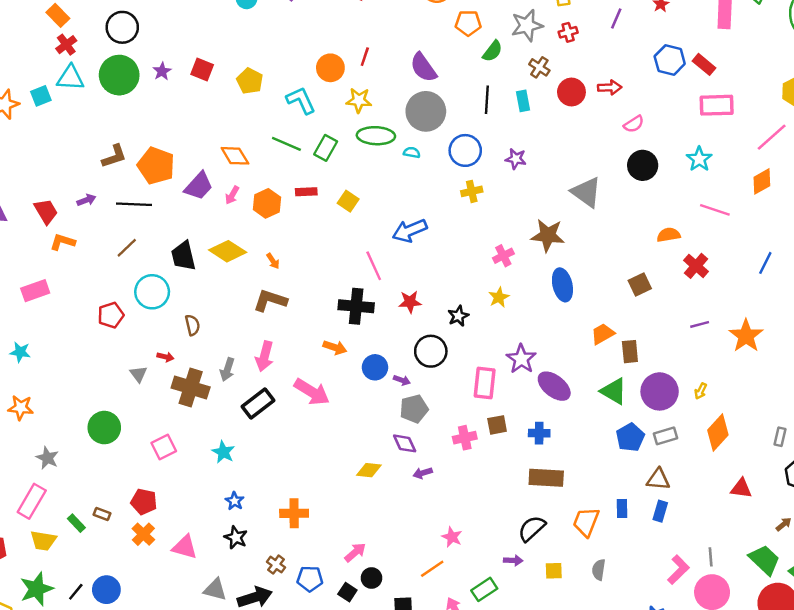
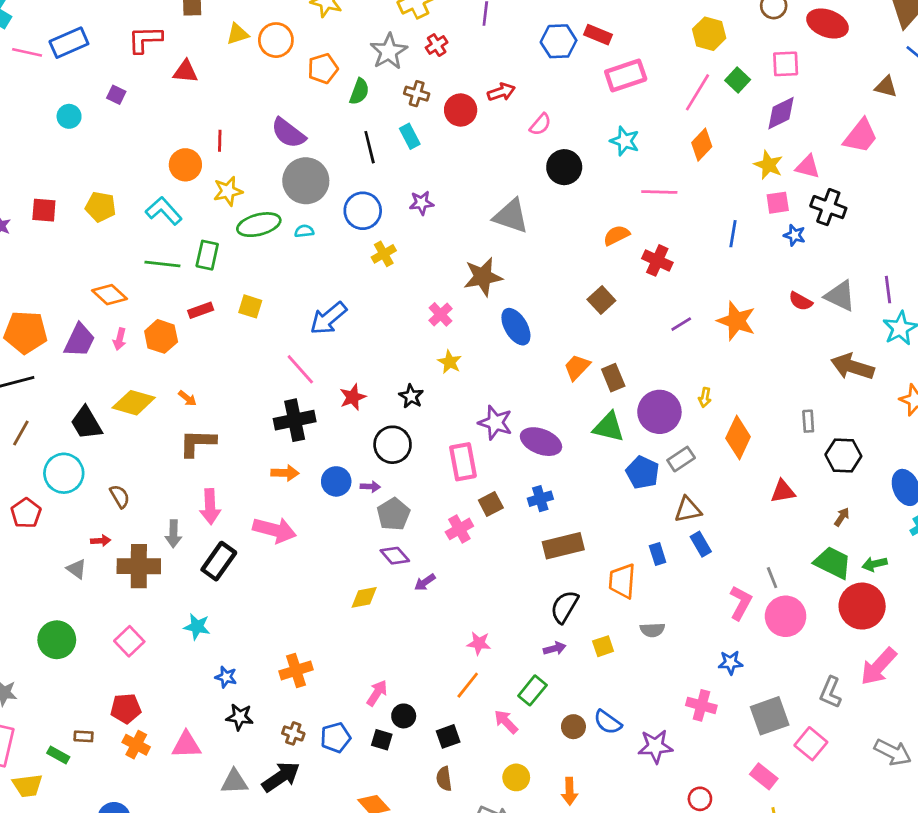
blue rectangle: (660, 511) -> (701, 544), turned -30
gray semicircle: (599, 570) -> (652, 630), turned -84

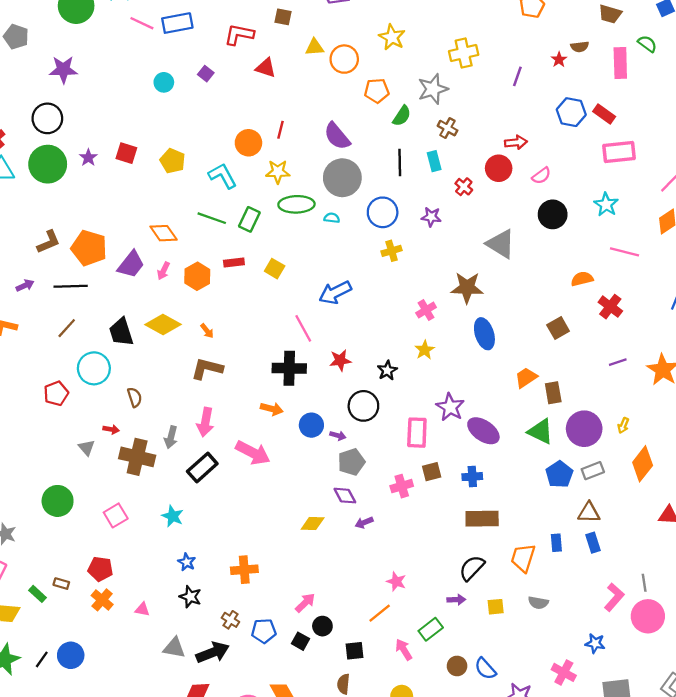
red cross: (437, 45) -> (464, 187), moved, turned -30
red circle: (461, 110) -> (499, 168), moved
pink triangle: (186, 745) -> (142, 609), size x0.6

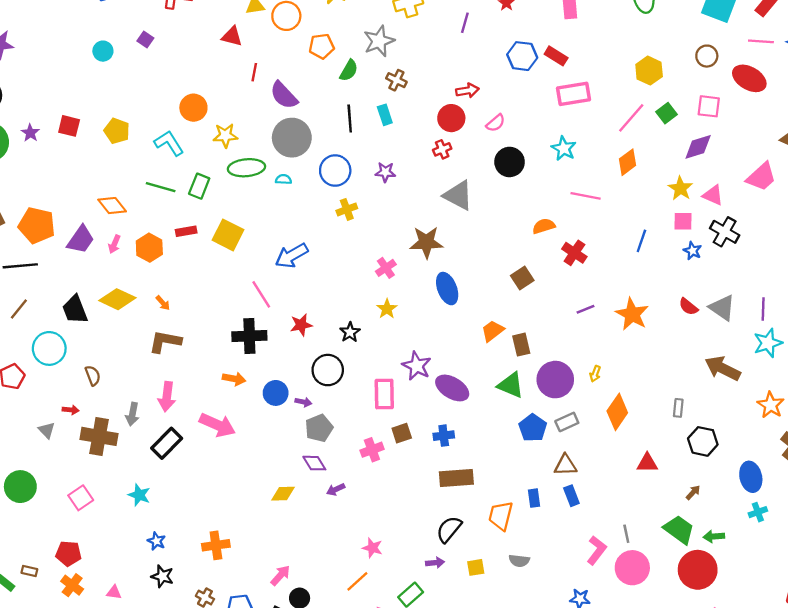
red triangle: (266, 68) -> (232, 36), moved
red line: (281, 130) -> (254, 72), moved
red cross: (464, 187) -> (442, 149), moved, turned 30
yellow square: (275, 269) -> (228, 235), size x1.5

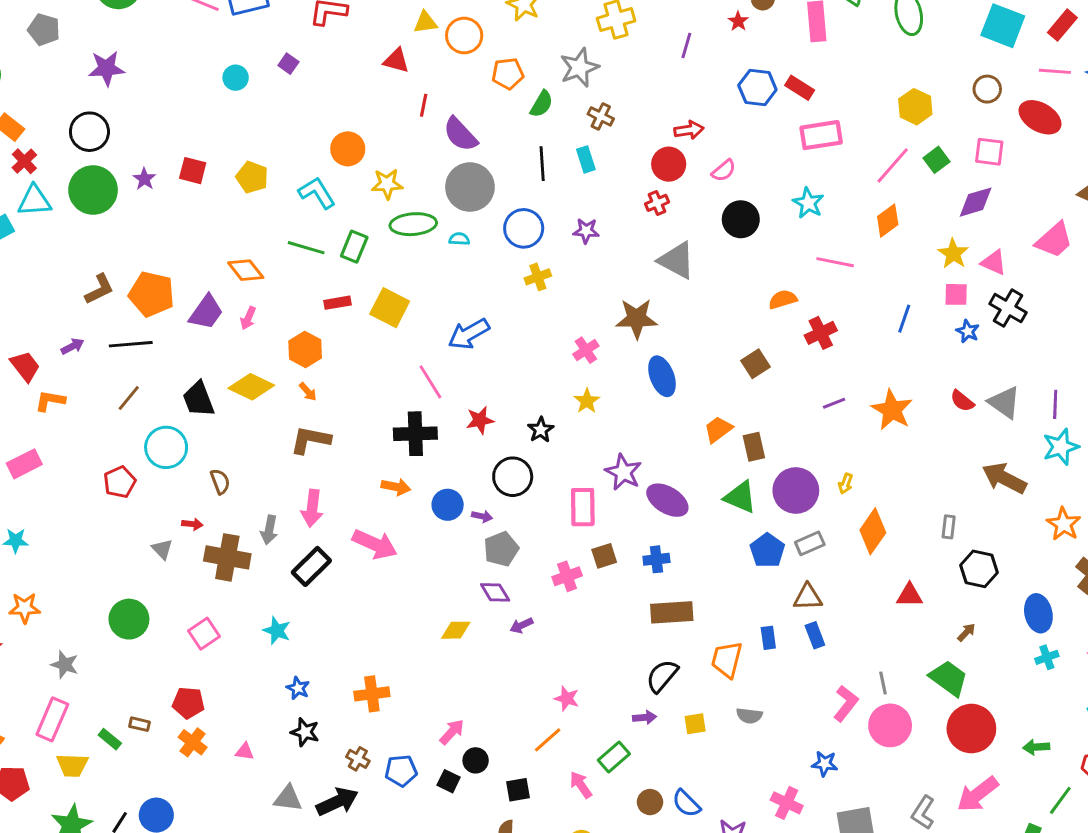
orange hexagon: (149, 248) -> (305, 349), moved
red cross: (574, 253) -> (821, 333), turned 30
green arrow: (714, 536) -> (1036, 747), moved

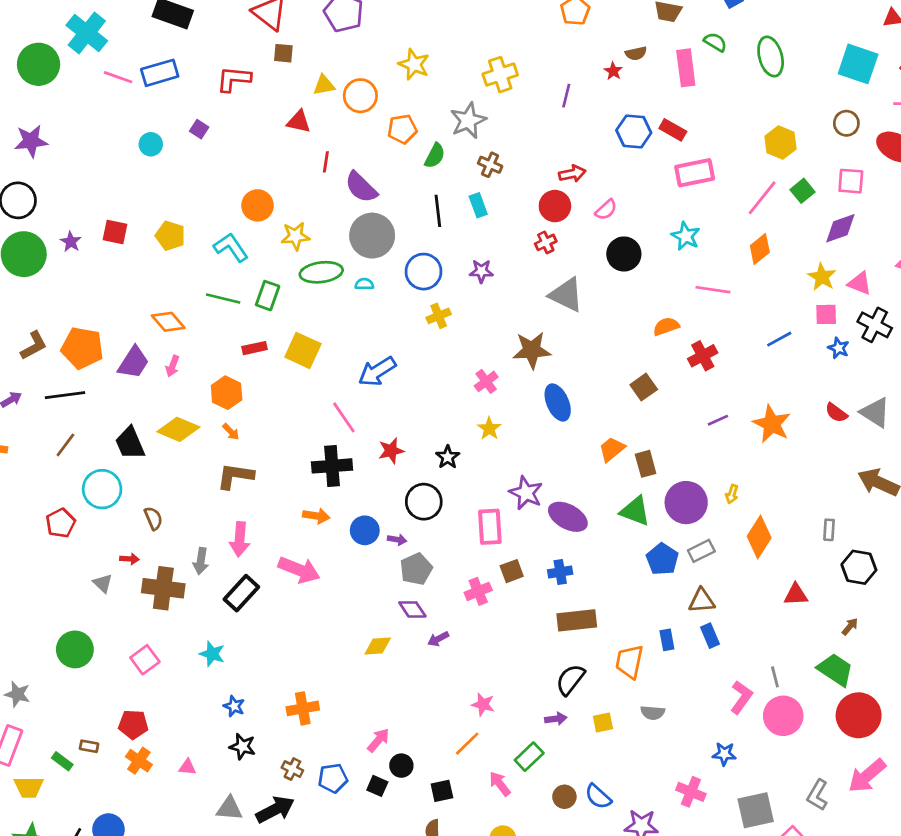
blue line: (904, 319) -> (779, 339), turned 45

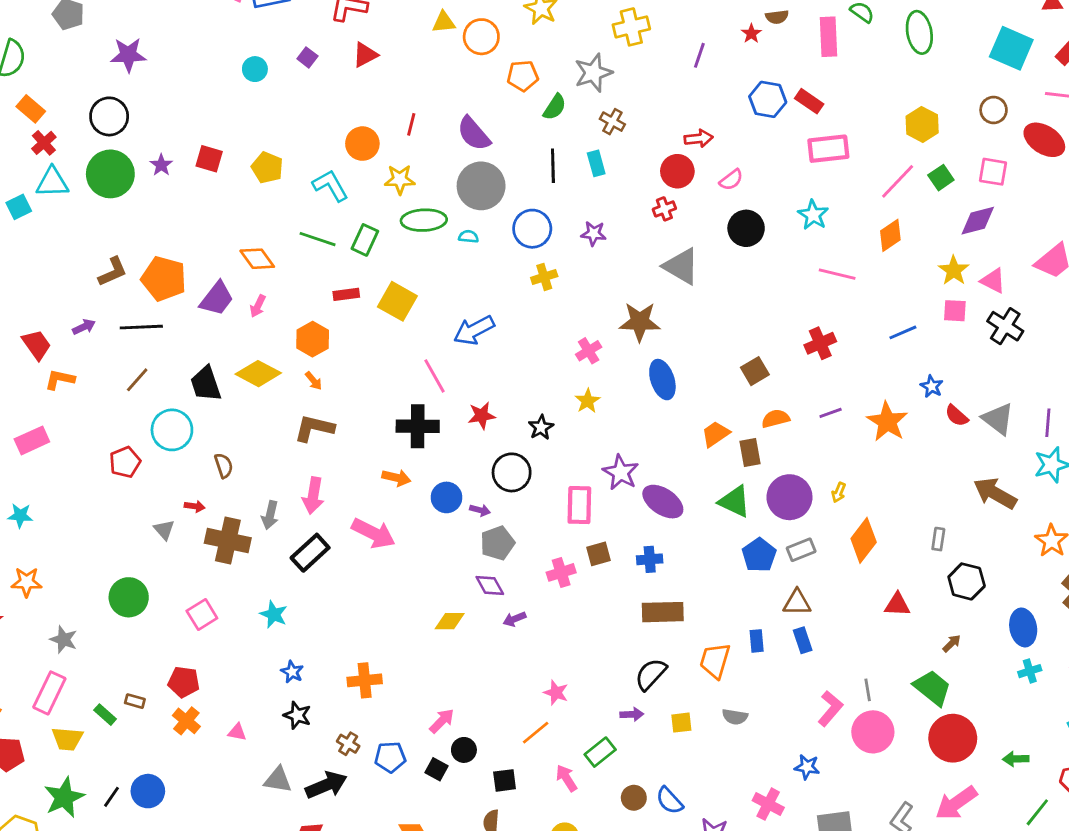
red triangle: (299, 122) -> (365, 55), moved, turned -45
red line: (326, 162) -> (411, 124), moved
orange semicircle: (666, 326) -> (776, 419), moved
blue star: (839, 348) -> (932, 386), moved

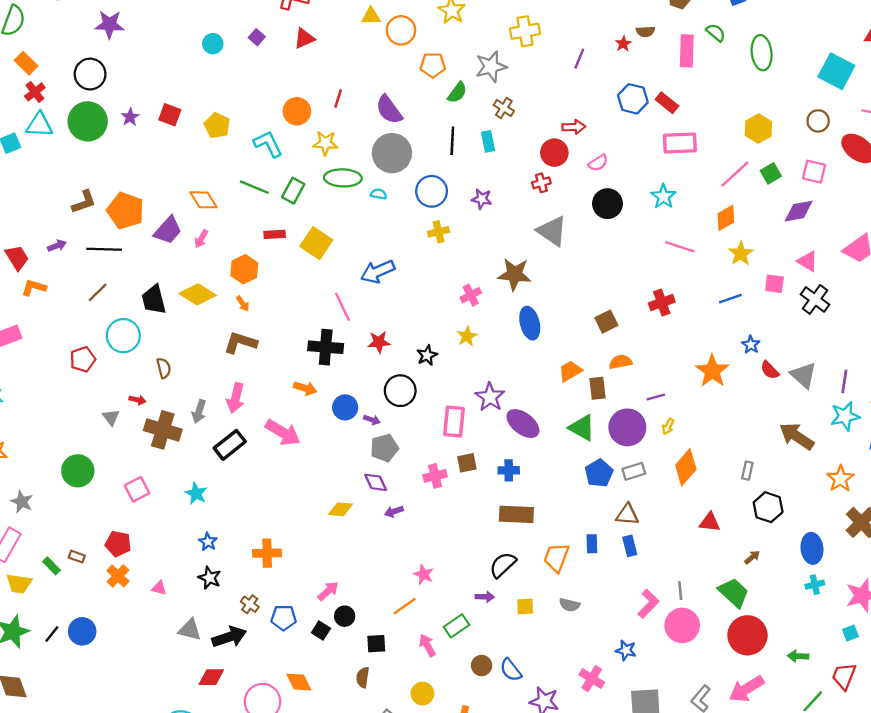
yellow star: (954, 270) -> (741, 254), moved
purple line: (831, 413) -> (656, 397), moved

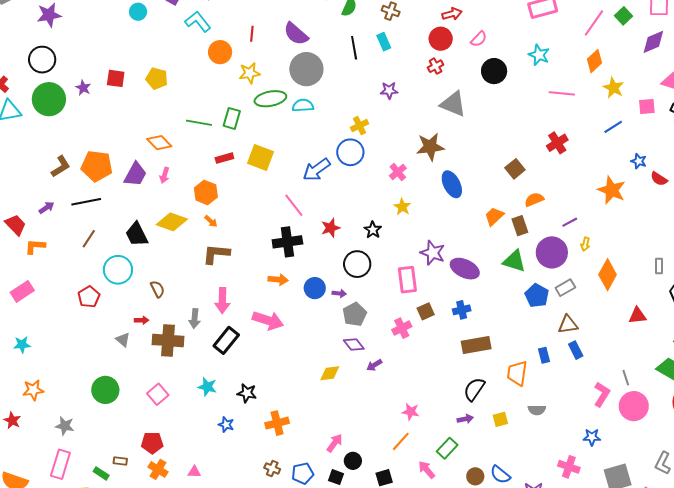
cyan L-shape: (268, 144) -> (198, 22), moved
blue circle: (432, 191) -> (350, 152), moved
cyan semicircle: (379, 194) -> (303, 105), size x1.5
black star: (210, 578) -> (247, 393), moved

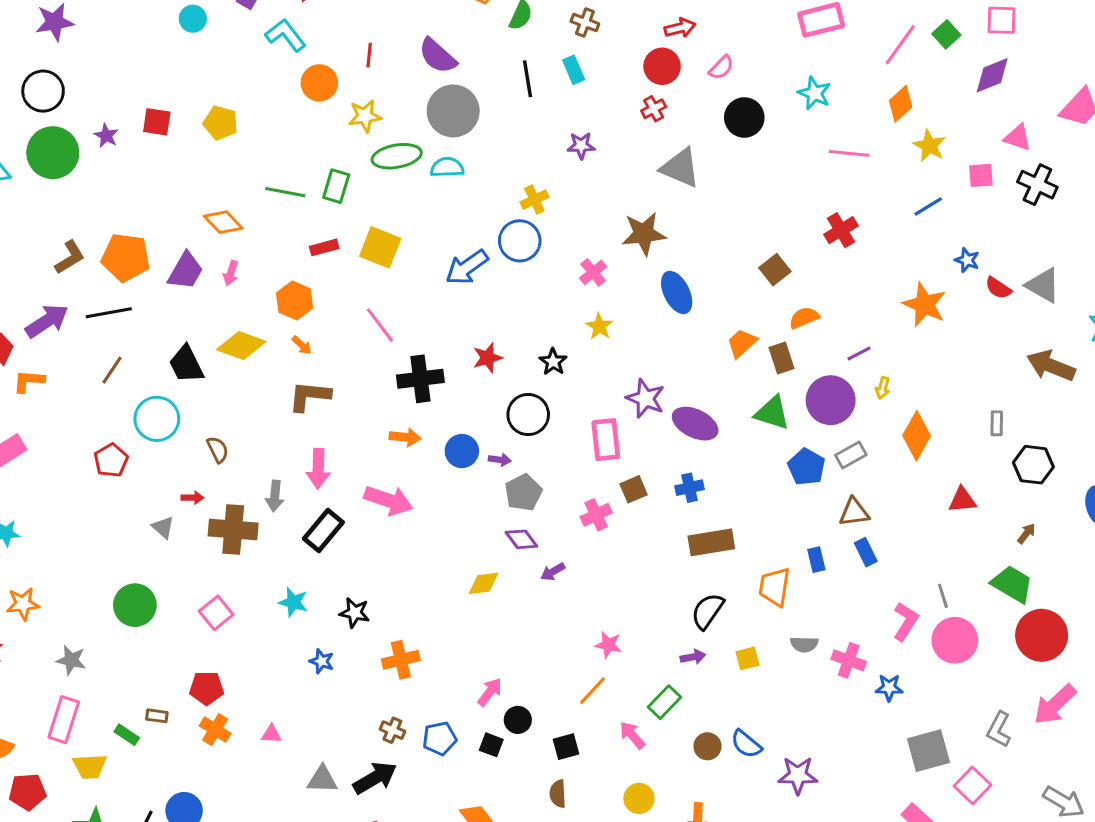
pink line: (294, 205) -> (380, 325), moved
purple arrow: (46, 208) -> (47, 321), size x1.8
pink cross: (569, 467) -> (849, 660), moved

